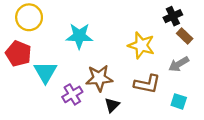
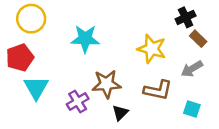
red pentagon: (18, 54) -> (20, 58), turned 30
cyan triangle: (45, 72) -> (36, 88), moved

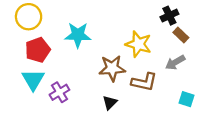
red pentagon: (20, 58) -> (38, 50), moved
brown star: (106, 84) -> (112, 68), moved
purple cross: (78, 101) -> (59, 92), moved
cyan square: (192, 109) -> (187, 99), moved

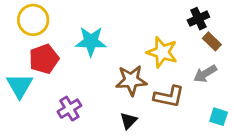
cyan triangle: (33, 80) -> (20, 86), moved

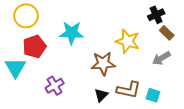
brown L-shape: (169, 97) -> (129, 90), moved
cyan square: (219, 117) -> (153, 95), moved

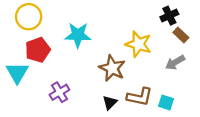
brown star: (103, 63) -> (112, 68), turned 30

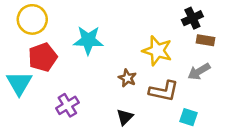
brown rectangle: (181, 35) -> (205, 40), turned -35
brown star: (112, 68) -> (127, 78), size x0.6
brown L-shape: (140, 97) -> (164, 91), moved

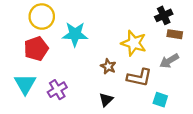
yellow circle: (32, 19) -> (42, 17), moved
cyan triangle: (19, 83) -> (25, 84), moved

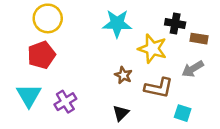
black cross: (164, 15) -> (175, 23), moved, turned 35
cyan star: (75, 34) -> (117, 23), moved

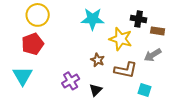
purple cross: (65, 102) -> (71, 81), moved

